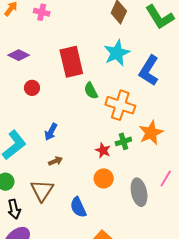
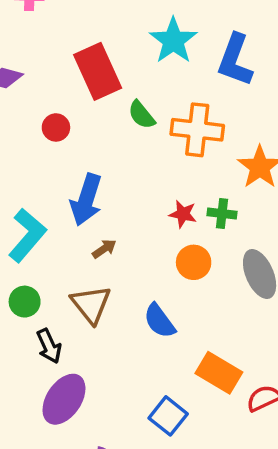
red circle: (32, 88) -> (56, 127), moved
blue arrow: (51, 132) -> (86, 200), size x1.6
green cross: (123, 141) -> (222, 214), moved, turned 35

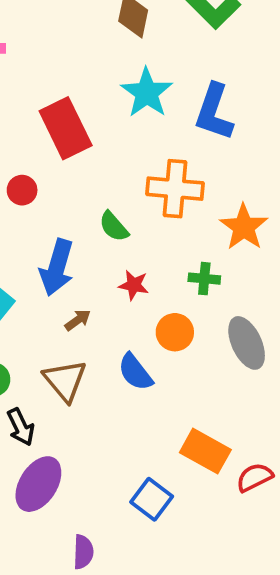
green semicircle: (142, 115) -> (114, 226), moved
red star: (183, 214) -> (134, 285), moved
blue semicircle: (159, 321) -> (135, 372), moved

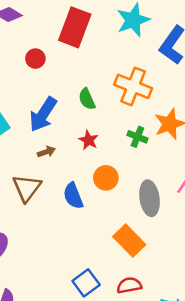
red rectangle: (66, 128) -> (75, 27), turned 30
green cross: (204, 279) -> (137, 137), moved
orange rectangle: (205, 451) -> (129, 241), moved
blue square: (152, 499) -> (86, 283), moved

